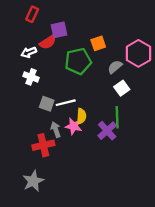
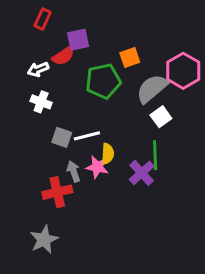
gray semicircle: (115, 67) -> (152, 89), size x1.6

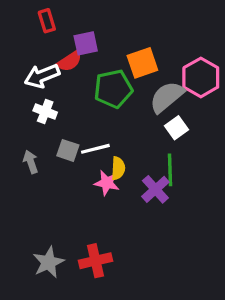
red rectangle: (43, 19) -> (47, 21), turned -42
orange square: (130, 57) -> (142, 63), size x1.4
white arrow: (38, 69) -> (42, 76), size x1.5
gray arrow: (74, 171) -> (31, 162), moved
red cross: (57, 192) -> (95, 261), moved

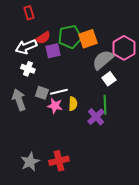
purple square: (86, 43) -> (53, 51), moved
green pentagon: (113, 89) -> (70, 37), moved
gray arrow: (31, 162) -> (19, 100), size x1.5
pink star: (107, 183) -> (55, 106), moved

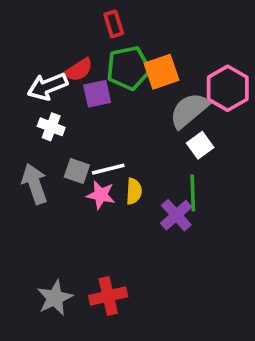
red rectangle: (29, 13) -> (114, 24), moved

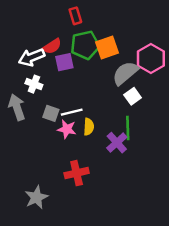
gray arrow: (35, 184) -> (17, 107), moved
red cross: (108, 296) -> (77, 173), moved

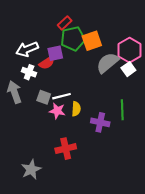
red rectangle: (75, 16) -> (65, 23), moved, turned 64
red semicircle: (52, 46) -> (47, 63), moved
white square: (133, 96) -> (128, 69), moved
green line: (128, 128) -> (122, 110), moved
purple cross: (117, 143) -> (100, 122), turned -36

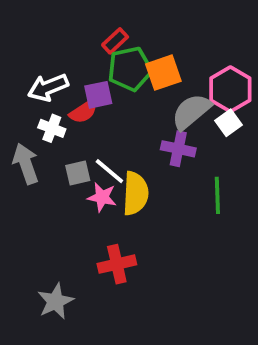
white line: (61, 96) -> (109, 171), turned 54
gray square: (44, 97) -> (78, 173), turned -32
yellow semicircle: (76, 109) -> (135, 193), size x1.6
purple cross: (100, 122) -> (178, 149), moved

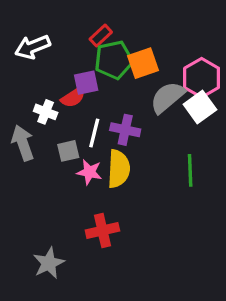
white arrow: (48, 87) -> (33, 47), moved
white square: (228, 123) -> (200, 107), size x1.4
purple cross: (178, 149) -> (125, 130), moved
white line: (109, 171) -> (94, 133), moved, turned 64

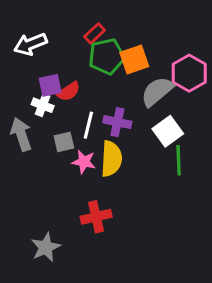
purple square: (86, 83) -> (50, 85), moved
white square: (200, 107) -> (168, 131), moved

